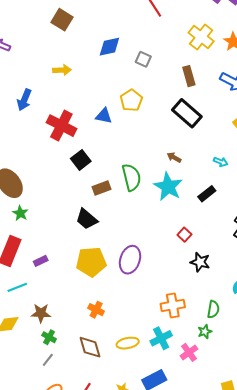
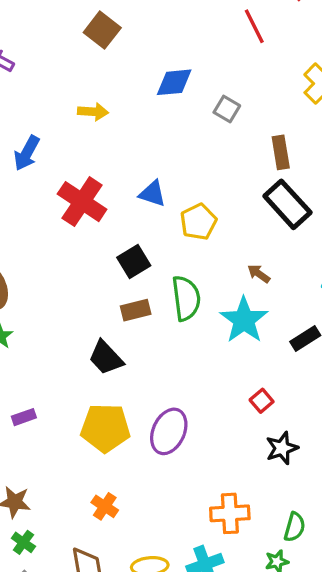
brown rectangle: (189, 76) -> (281, 152), moved
yellow pentagon: (131, 100) -> (198, 222), moved
black square: (81, 160) -> (134, 262), moved
black star: (200, 262) -> (282, 448), turned 30

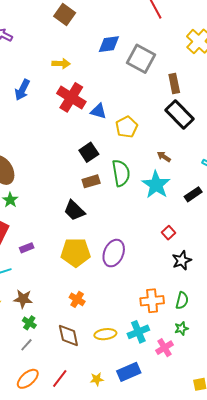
gray square: (227, 109) -> (141, 59), size x1.8
red cross: (82, 202) -> (71, 97), moved
green semicircle: (295, 527) -> (182, 300), moved

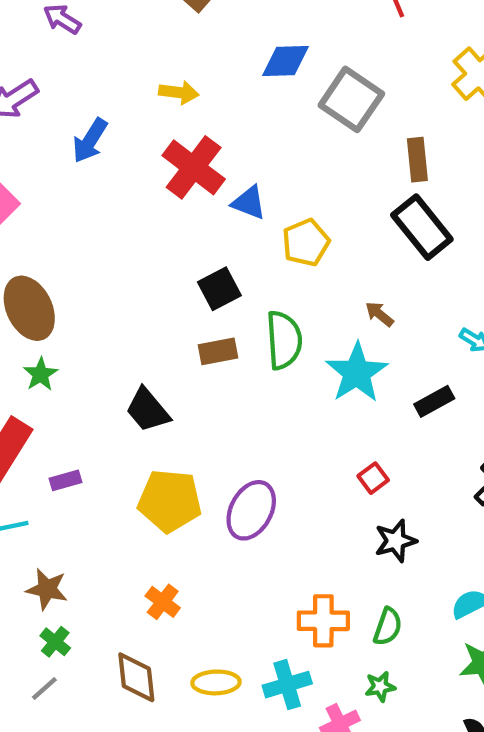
black trapezoid: (74, 210) -> (148, 410), moved

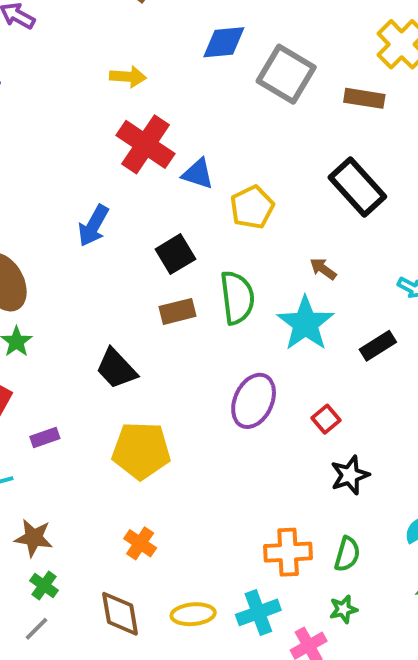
blue arrow: (90, 141) -> (93, 226), moved
brown rectangle: (417, 160) -> (364, 98), moved, turned -72
purple ellipse: (251, 510) -> (254, 401), moved

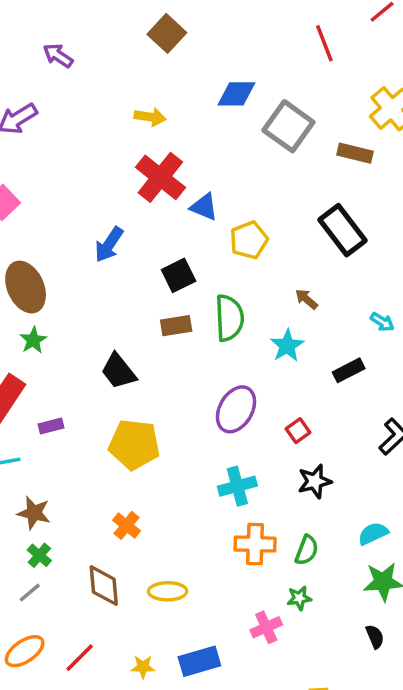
cyan star: (305, 324) -> (287, 346), size x0.7
cyan cross: (258, 612) -> (237, 486), moved

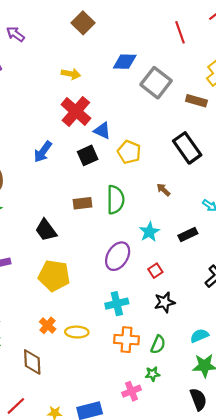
yellow pentagon: (249, 240) -> (129, 152), turned -30
black square: (179, 275) -> (88, 155), moved
cyan star: (287, 346) -> (149, 232), moved
yellow ellipse: (168, 591) -> (77, 332), moved
black semicircle: (375, 637) -> (198, 399), size x1.5

